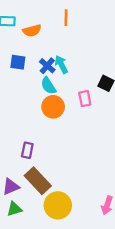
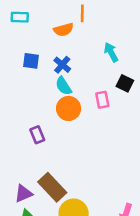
orange semicircle: (32, 31) -> (64, 30), moved
cyan arrow: (61, 65) -> (111, 52), moved
purple rectangle: (27, 150) -> (37, 135), moved, turned -35

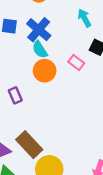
blue cross: (62, 65) -> (39, 30), size x1.5
pink rectangle: (102, 100) -> (76, 63), turned -42

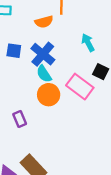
pink rectangle: (76, 63) -> (80, 87), size x1.6

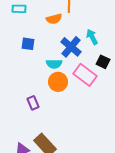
blue cross: (43, 54) -> (71, 47), moved
cyan semicircle: (44, 74) -> (54, 64), turned -56

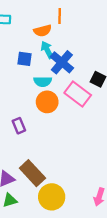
cyan arrow: (92, 37) -> (47, 50), moved
blue square: (28, 44) -> (25, 59), moved

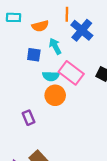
orange semicircle: (43, 31) -> (40, 26), moved
blue cross: (62, 62) -> (82, 30), moved
pink rectangle: (78, 94) -> (71, 73), moved

